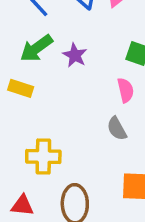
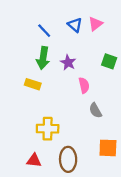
green arrow: (36, 48) -> (43, 58), turned -45
pink semicircle: (125, 90) -> (84, 85), moved

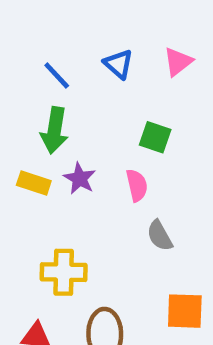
pink triangle: (95, 24) -> (178, 62), moved
green square: (109, 61) -> (155, 137), moved
purple star: (68, 63) -> (80, 178), moved

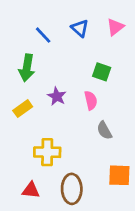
green arrow: (54, 130) -> (27, 68), moved
yellow rectangle: (34, 183) -> (23, 109), moved, turned -54

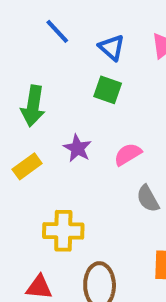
blue line: (43, 35) -> (57, 31), moved
green square: (102, 72) -> (108, 90), moved
pink semicircle: (91, 100) -> (128, 154), turned -108

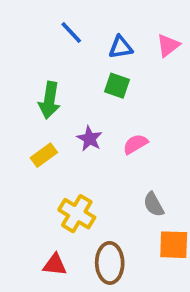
blue triangle: (112, 48) -> (121, 47), turned -50
gray semicircle: (148, 199) -> (154, 204), moved
yellow cross: (63, 231) -> (77, 214), turned 30

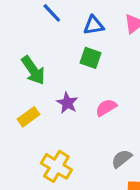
green arrow: (49, 100) -> (33, 70), turned -44
gray semicircle: (154, 204) -> (122, 159), turned 80

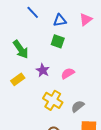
yellow cross: (56, 166) -> (53, 100), moved

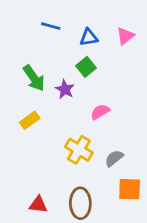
blue line: (33, 12) -> (51, 26), turned -32
green square: (58, 41) -> (86, 67), turned 32
purple star: (43, 70) -> (65, 89), moved

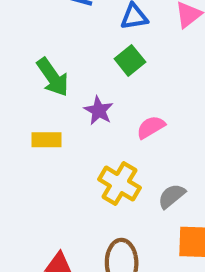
purple star: (65, 89) -> (99, 111), moved
yellow rectangle: (30, 120) -> (46, 140), turned 36

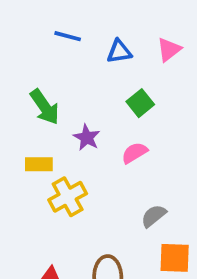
green square: (130, 60) -> (140, 103), moved
yellow cross: (119, 184) -> (68, 197), moved, turned 30

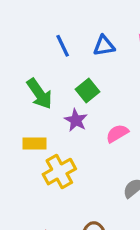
blue line: (68, 36) -> (63, 46), moved, turned 50
green square: (140, 103) -> (87, 90), moved

